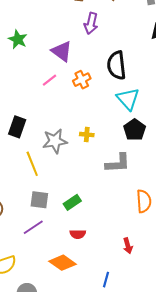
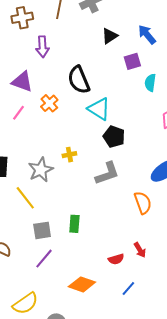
green rectangle: (72, 202) -> (74, 224), turned -36
red semicircle: (78, 234) -> (116, 259), moved
blue line: (106, 280) -> (128, 288), turned 42

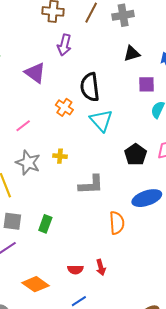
orange cross: (49, 103) -> (64, 107), moved, turned -30
pink line: (18, 113) -> (23, 126), moved
black pentagon: (114, 137) -> (136, 155), moved
gray star: (41, 170) -> (28, 163), turned 30

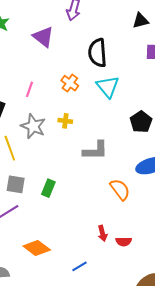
orange cross: (64, 107) -> (70, 83), moved
pink line: (23, 126) -> (30, 89), turned -35
orange semicircle: (117, 223) -> (120, 189), turned -35
red semicircle: (75, 270) -> (124, 242), moved

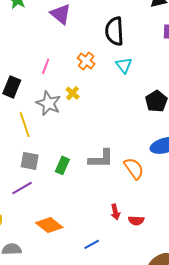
cyan triangle: (108, 87) -> (124, 65), size x0.7
yellow cross: (65, 121) -> (73, 93), moved, turned 32
gray L-shape: (95, 150) -> (101, 159), moved

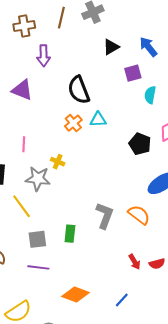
orange cross: (86, 61) -> (73, 123), moved, turned 30
cyan triangle: (124, 65) -> (98, 120), turned -36
gray L-shape: (101, 159) -> (105, 216), turned -52
purple line: (22, 188) -> (38, 267), turned 55

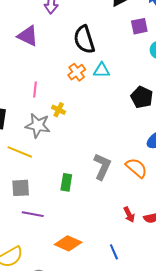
pink line: (24, 144) -> (35, 90), moved
yellow line: (22, 206) -> (20, 152), turned -35
gray square: (37, 239) -> (21, 188), moved
blue line: (122, 300) -> (114, 252), turned -70

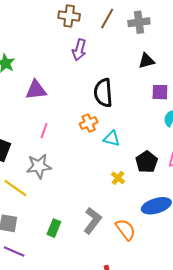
purple triangle: (28, 36) -> (36, 90), moved, turned -45
cyan triangle: (102, 70) -> (112, 139), moved
yellow cross: (59, 110) -> (118, 178), moved
gray star: (38, 125) -> (39, 166), turned -30

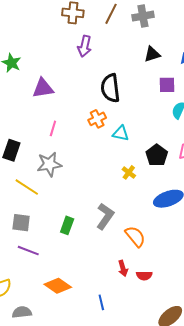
orange semicircle: (126, 230) -> (135, 236), moved

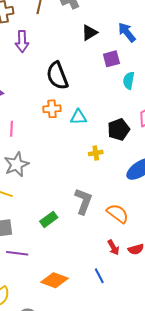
orange cross: (97, 119) -> (52, 109), turned 36
black pentagon: (157, 155) -> (119, 130), turned 30
yellow cross: (129, 172) -> (96, 153), turned -32
green rectangle: (67, 225) -> (49, 219), turned 48
blue line: (101, 302) -> (99, 276), moved

